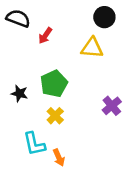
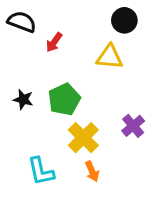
black star: (19, 93) -> (23, 99), moved
yellow cross: (55, 116) -> (83, 138), moved, size x1.5
orange arrow: (59, 158) -> (92, 171), moved

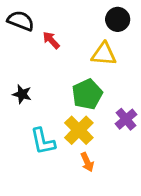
red arrow: (54, 42) -> (51, 40), turned 102
green pentagon: (64, 99) -> (87, 94), moved
cyan L-shape: (41, 171) -> (43, 141), moved

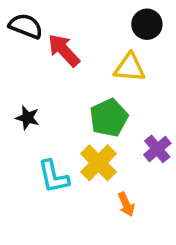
red arrow: (51, 40) -> (64, 50), size x1.5
orange arrow: (87, 162) -> (126, 204), moved

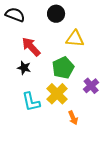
black circle: (147, 24) -> (56, 14), moved
red arrow: (64, 50) -> (31, 47), moved
black star: (27, 118) -> (24, 68), moved

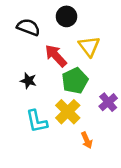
black semicircle: (15, 15) -> (28, 27), moved
yellow triangle: (75, 39) -> (89, 46), turned 48
red arrow: (31, 47) -> (56, 56), moved

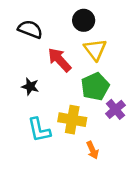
black circle: (66, 16) -> (84, 20), moved
green pentagon: (75, 81) -> (95, 87), moved
yellow cross: (68, 112) -> (72, 120), turned -35

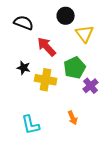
yellow triangle: (95, 50) -> (85, 34), moved
yellow cross: (72, 120) -> (46, 80), moved
cyan L-shape: (39, 130) -> (31, 125), moved

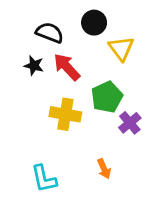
black semicircle: (24, 23) -> (50, 33), moved
black star: (24, 68) -> (34, 66), moved

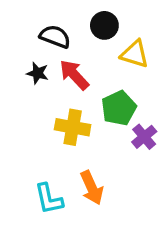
yellow triangle: (121, 48) -> (135, 54), turned -36
orange arrow: (104, 169) -> (92, 188), moved, size x1.5

